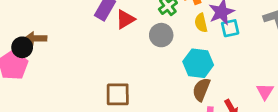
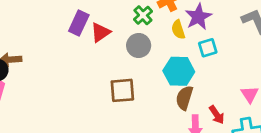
cyan square: (230, 28) -> (208, 48), moved
brown square: (118, 94) -> (122, 90), moved

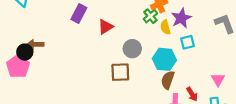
green cross: (143, 15) -> (150, 16), moved
purple rectangle: (79, 23) -> (79, 13), moved
gray circle: (139, 46) -> (132, 49), moved

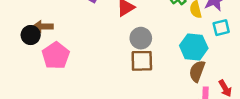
gray circle: (132, 49) -> (141, 38), moved
pink pentagon: (18, 66) -> (56, 56), moved

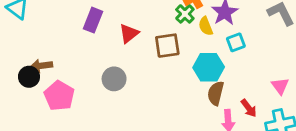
gray circle: (141, 38) -> (114, 79), moved
brown square: (142, 61) -> (167, 46), moved

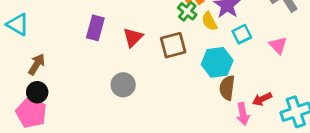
brown arrow: (41, 66) -> (37, 64), moved, turned 135
pink triangle: (280, 86) -> (278, 45), moved
pink pentagon: (59, 96) -> (31, 113), moved
red arrow: (249, 108) -> (262, 99), turned 108

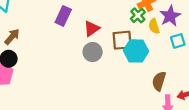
cyan hexagon: (217, 62) -> (136, 51), moved
gray circle: (123, 85) -> (93, 52), moved

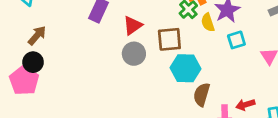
cyan hexagon: (136, 51) -> (185, 68), moved
brown semicircle: (159, 81) -> (202, 95), moved

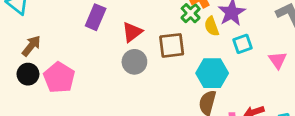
cyan hexagon: (185, 68) -> (212, 73), moved
pink pentagon: (24, 80) -> (59, 77), moved

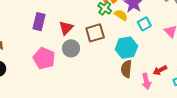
yellow semicircle: (212, 26) -> (121, 15), turned 152
pink pentagon: (59, 77) -> (44, 58), moved

